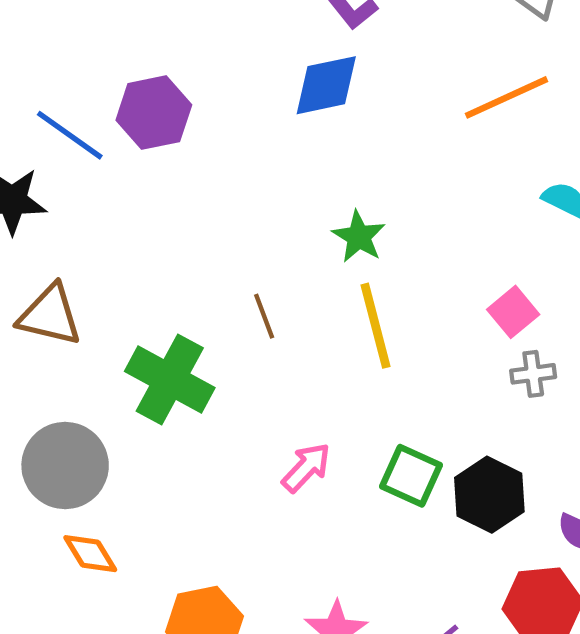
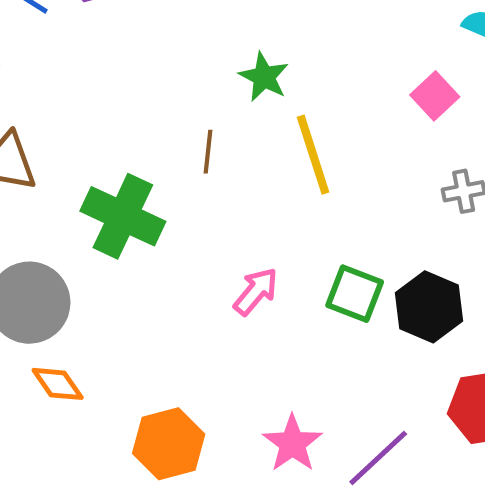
green star: (359, 237) -> (264, 77), moved
pink square: (513, 312) -> (435, 96), moved
brown line: (264, 316) -> (208, 152), turned 30

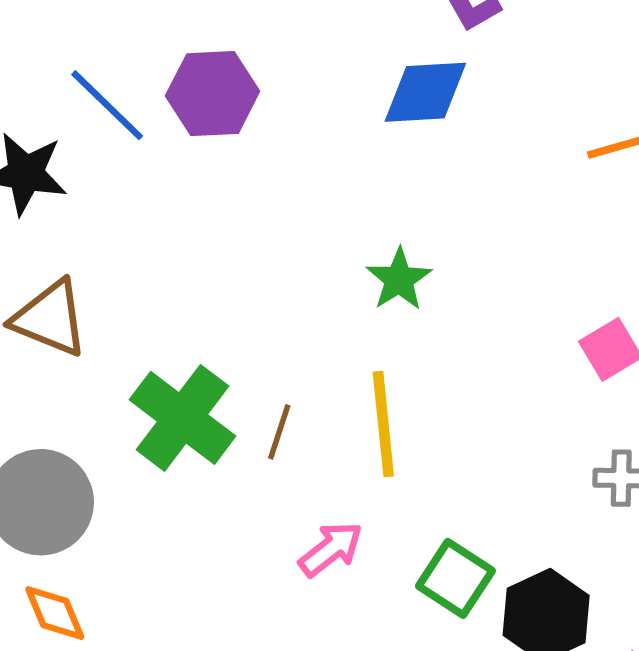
brown line: (208, 152) -> (279, 432), moved
yellow line: (313, 155) -> (383, 424), moved

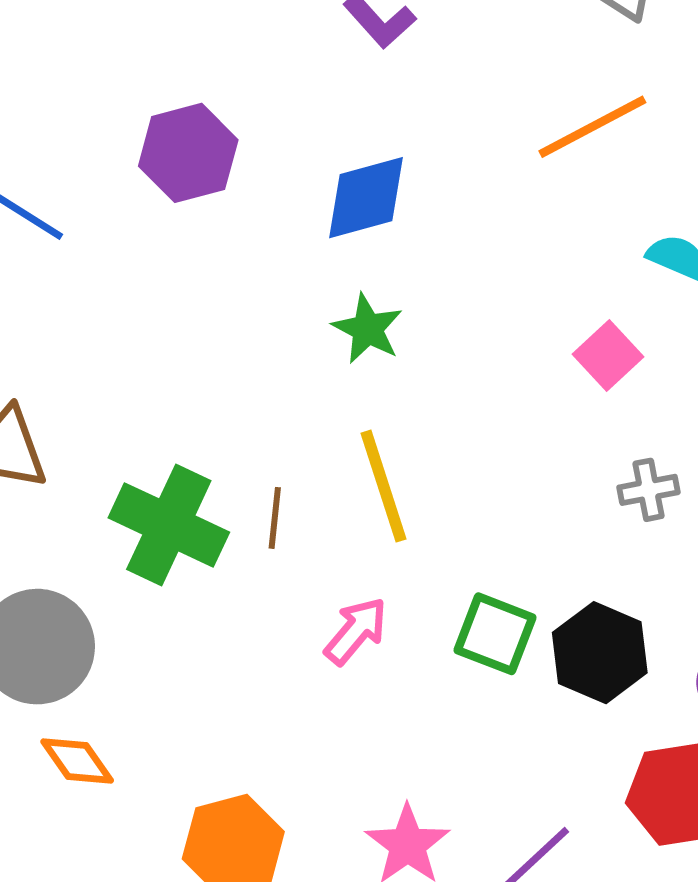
blue diamond: (425, 92) -> (366, 198), moved
purple hexagon: (213, 94) -> (188, 153), moved

